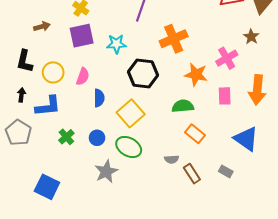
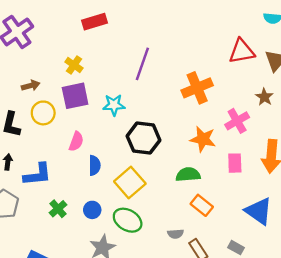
orange cross: (174, 39) -> (197, 88), moved
yellow circle: (53, 72) -> (43, 113), moved

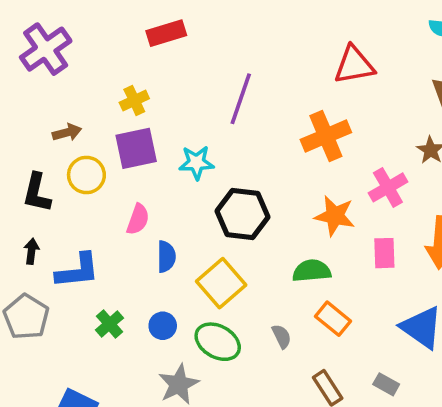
red triangle: (242, 51) -> (354, 65), moved
yellow cross: (74, 65) -> (134, 101), turned 30
gray semicircle: (175, 234) -> (282, 336), moved, turned -112

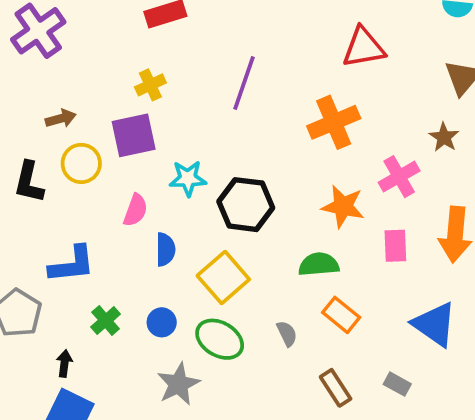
yellow cross: (134, 101) -> (150, 85), moved
cyan star: (196, 163) -> (188, 178), moved
black arrow: (31, 251) -> (64, 364), moved

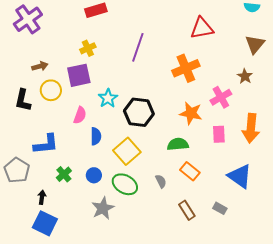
cyan star: (188, 178) -> (108, 98), turned -30

